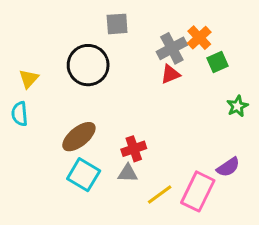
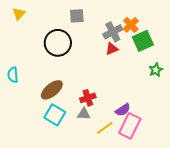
green square: (218, 62) -> (143, 41), size x1.5
yellow triangle: (29, 79) -> (19, 14), moved
purple semicircle: (228, 167) -> (123, 110), moved

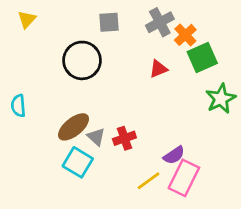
gray cross: (113, 32) -> (160, 22), moved
green star: (156, 70) -> (221, 99), size x1.5
gray triangle: (84, 114) -> (96, 137), moved, turned 40

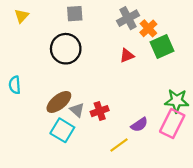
gray square: (109, 22) -> (75, 14), moved
green star: (221, 99) -> (177, 101), moved, turned 30
pink rectangle: (184, 178) -> (172, 123), moved

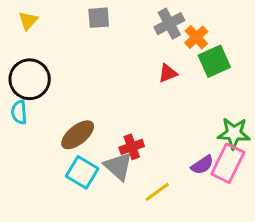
black circle: (66, 49) -> (30, 79), moved
gray triangle: (77, 110) -> (118, 166), moved, size x1.5
purple semicircle: (139, 125) -> (202, 165), moved

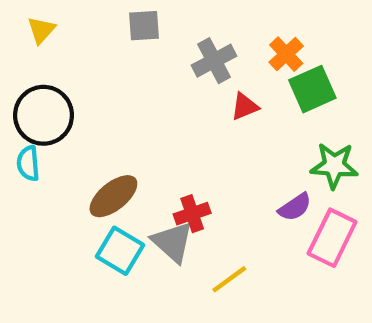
gray cross: (169, 24) -> (214, 61), moved
green star: (234, 133) -> (334, 166), moved
purple semicircle: (202, 165) -> (295, 207), moved

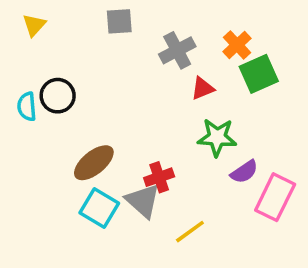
black circle: (44, 115) -> (58, 96), moved, size x0.7
cyan semicircle: (28, 163) -> (27, 107), moved
green star: (334, 166) -> (217, 137), moved

